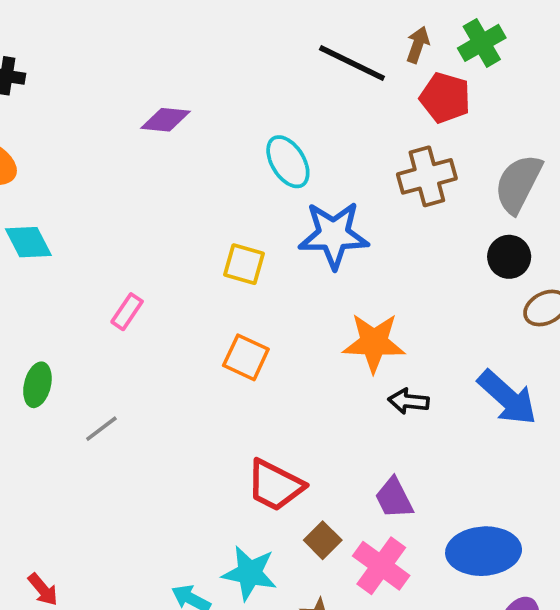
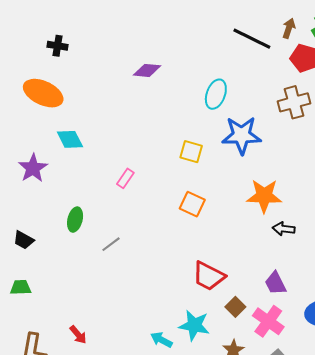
cyan ellipse: (288, 162) -> (216, 94), turned 52

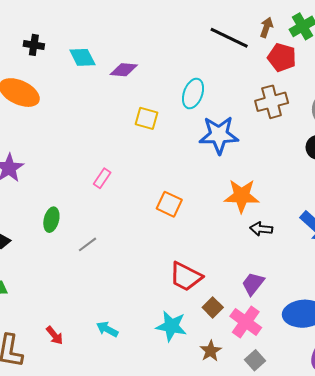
cyan diamond: (70, 139) -> (82, 57), moved
yellow square: (191, 152) -> (147, 118), moved
purple trapezoid: (275, 283) -> (253, 284), turned 65
cyan arrow: (161, 340) -> (107, 329), moved

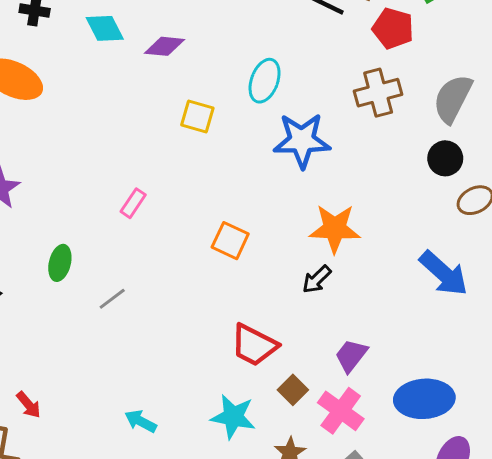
black arrow: (261, 229) -> (317, 279), moved, turned -50
red arrow: (55, 335) -> (29, 405), moved

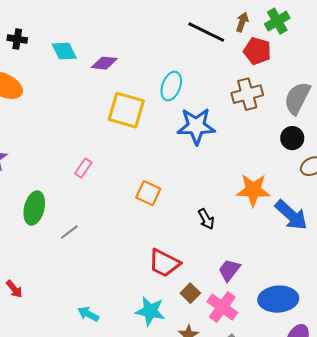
yellow square: (197, 117) -> (126, 110), size x1.6
orange star: (335, 229) -> (253, 190), moved
green ellipse: (60, 263) -> (34, 208), size x1.4
black arrow: (317, 279) -> (206, 219), turned -75
red arrow: (29, 405) -> (14, 289), moved

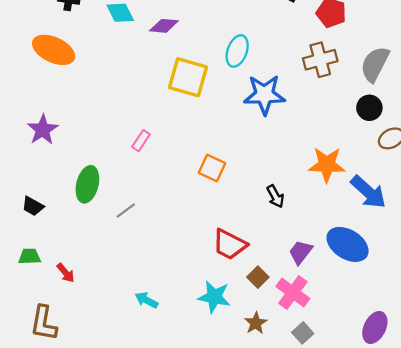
blue ellipse: (278, 299) -> (348, 244), moved, turned 36

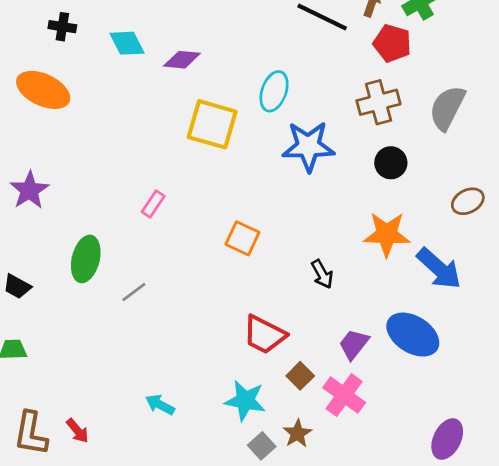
black circle: (369, 108) -> (391, 163), moved
red arrow: (66, 273) -> (78, 431), moved
gray square: (303, 333) -> (262, 446), moved

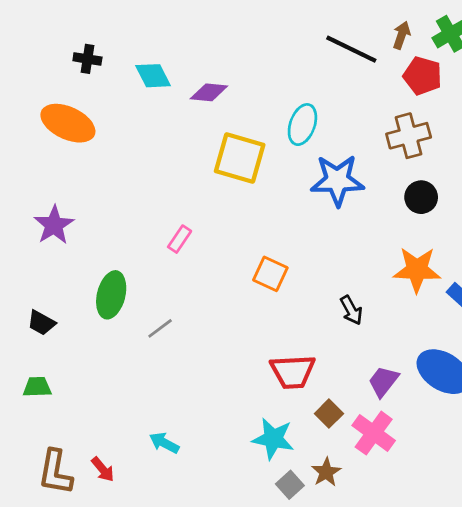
red trapezoid: (264, 335) -> (293, 372), turned -30
cyan arrow: (160, 405) -> (164, 443), moved

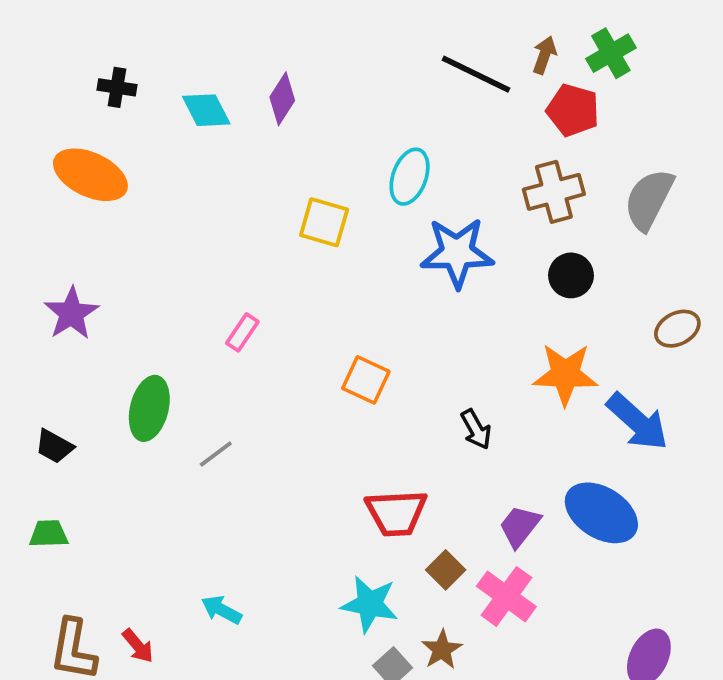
purple diamond: (209, 92) -> (282, 99), moved, turned -63
yellow square: (240, 158) -> (324, 222), size x0.7

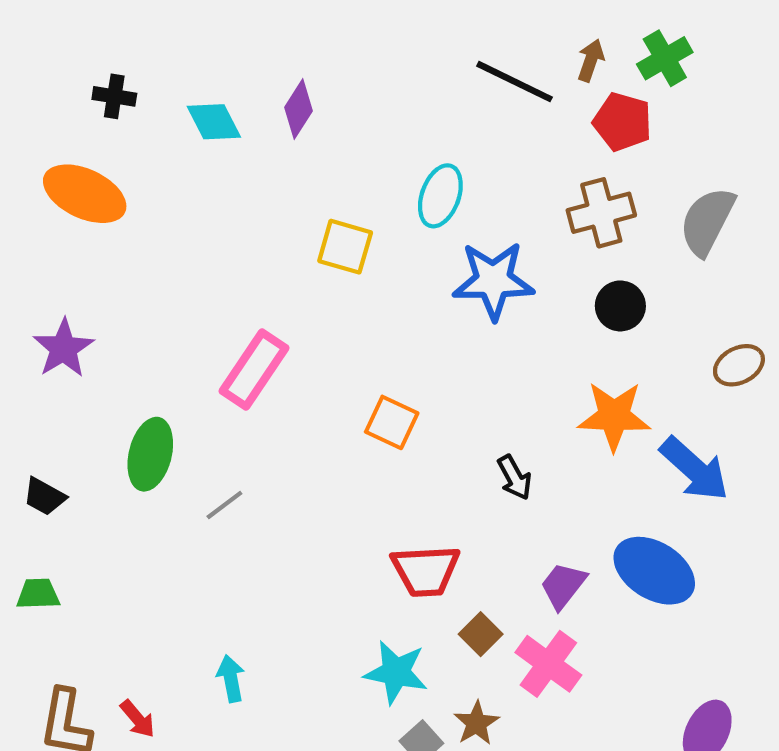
pink rectangle: (242, 332) -> (254, 369), size x1.8
cyan arrow: (221, 610) -> (231, 679), turned 51

